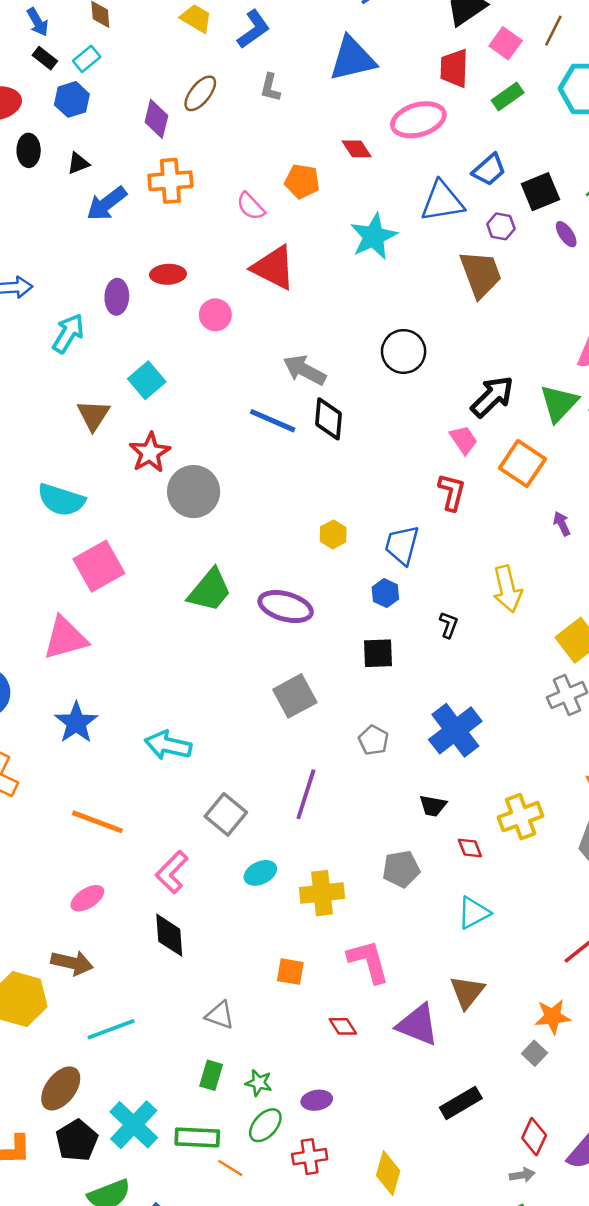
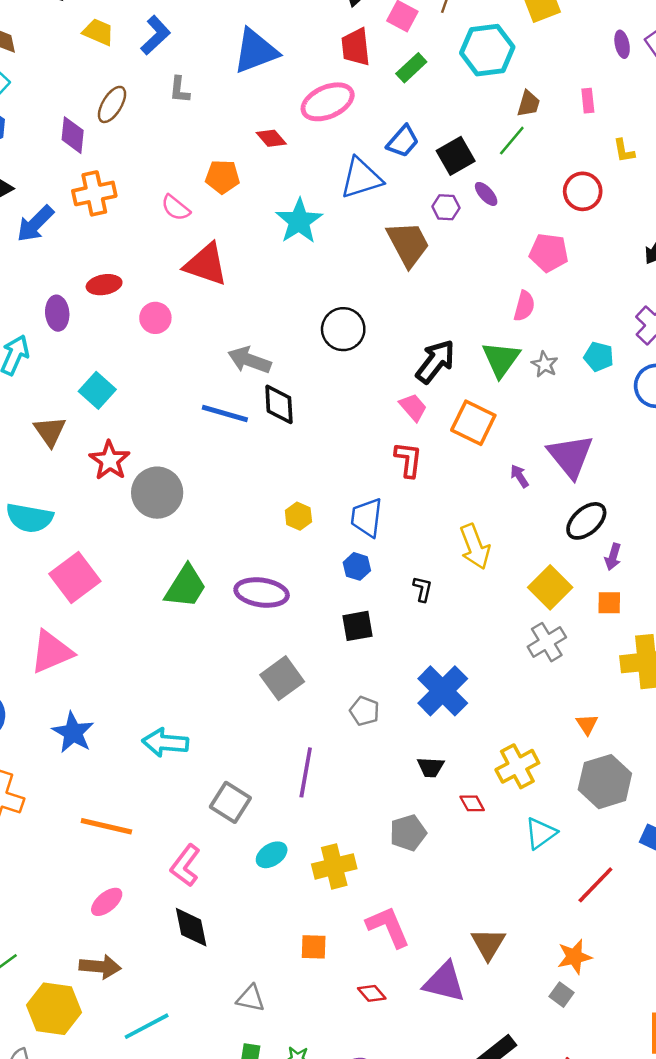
purple hexagon: (501, 226) -> (446, 207), moved
cyan triangle: (474, 913) -> (541, 833), moved

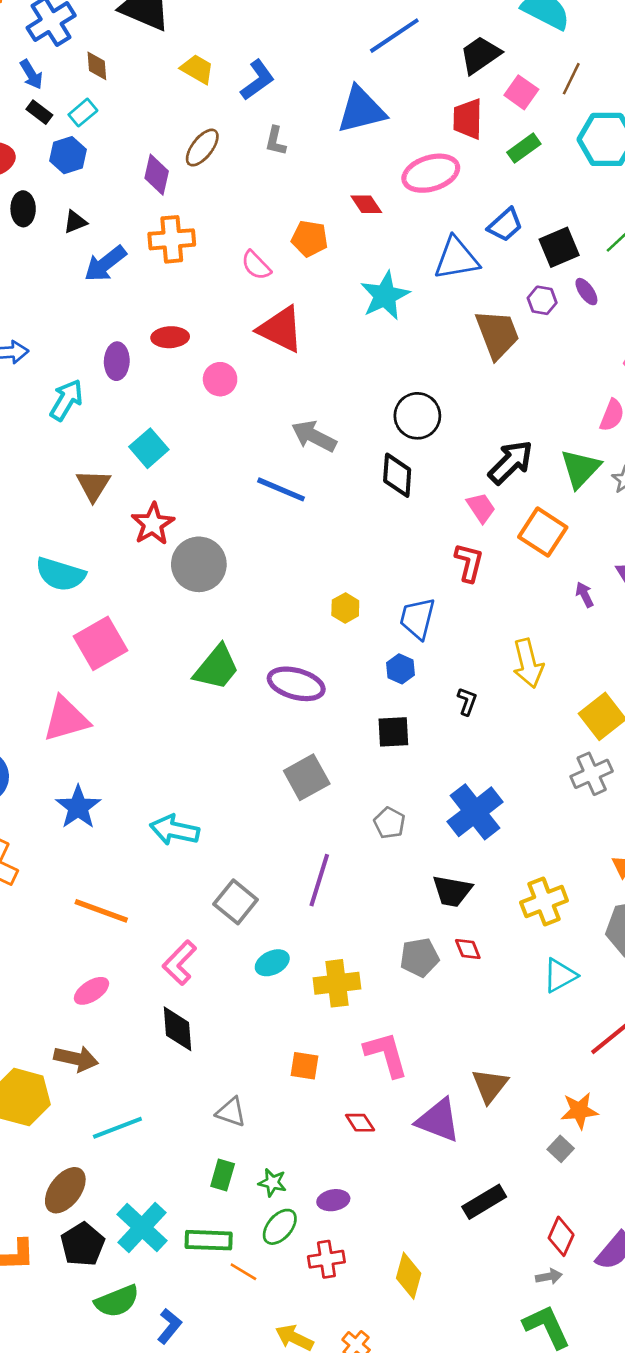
black diamond: (279, 404) -> (397, 475), moved
black trapezoid: (431, 767) -> (452, 891), size x1.4
red diamond: (472, 803) -> (468, 949), moved

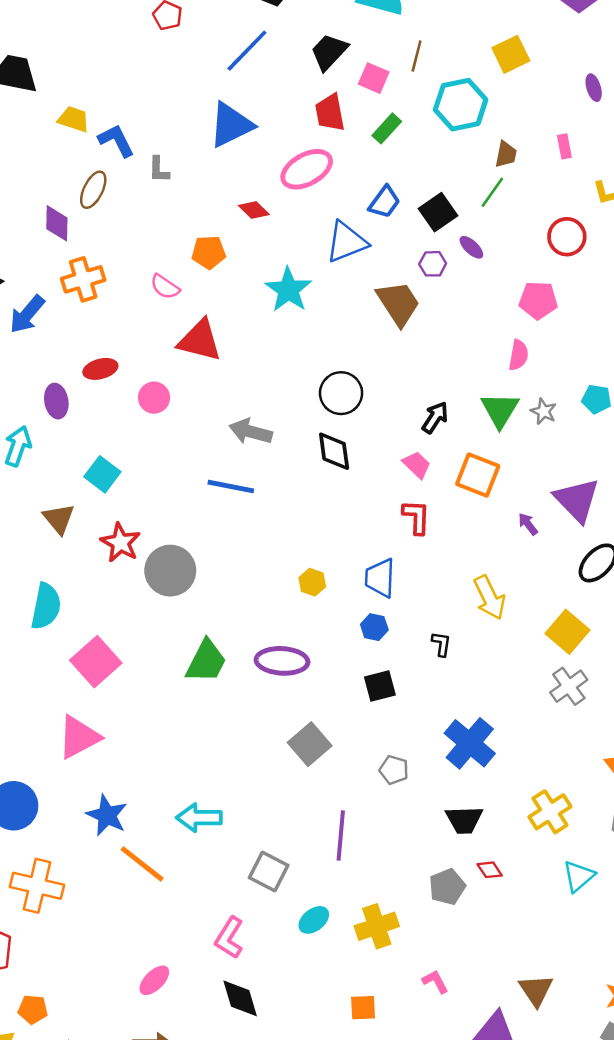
blue L-shape: (257, 80) -> (116, 141), moved, turned -69
black arrow: (511, 462) -> (435, 418), size x0.7
cyan semicircle: (60, 574) -> (46, 606), turned -84
orange line: (101, 911) -> (142, 864), moved, turned 30
pink L-shape: (386, 1054) -> (435, 982), size x0.6

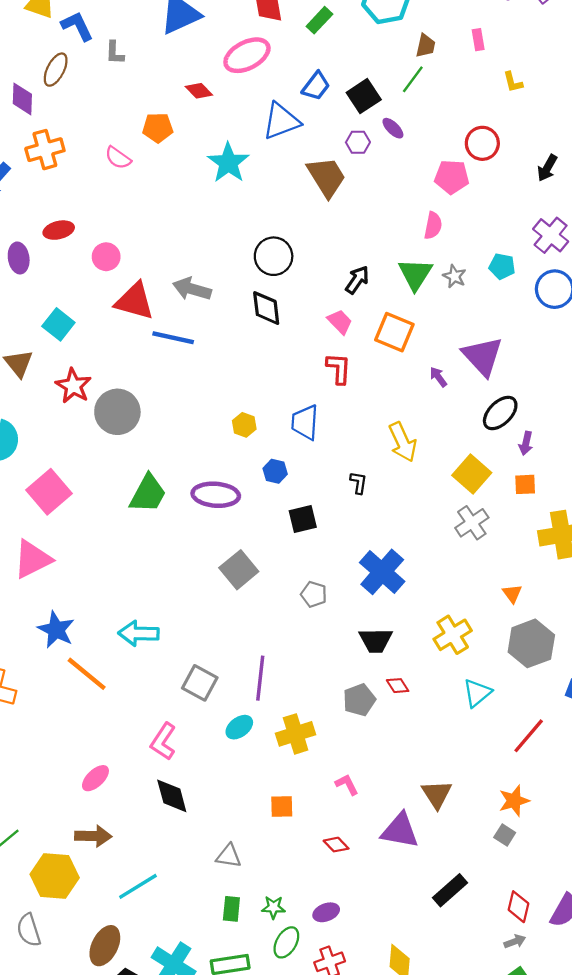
red circle: (567, 237) -> (482, 143), moved
red triangle: (200, 340) -> (135, 301), moved
blue hexagon: (374, 627) -> (275, 471), moved
purple line: (341, 835) -> (260, 678), moved

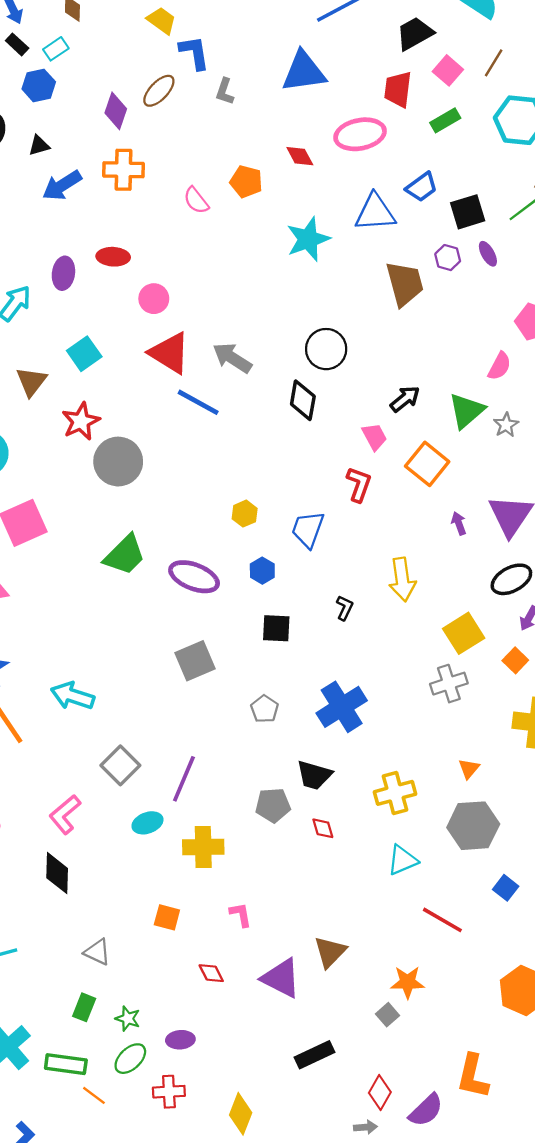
orange square: (525, 484) -> (515, 660), turned 30
gray pentagon: (359, 700) -> (273, 805), moved
red line: (529, 736) -> (442, 920), turned 63

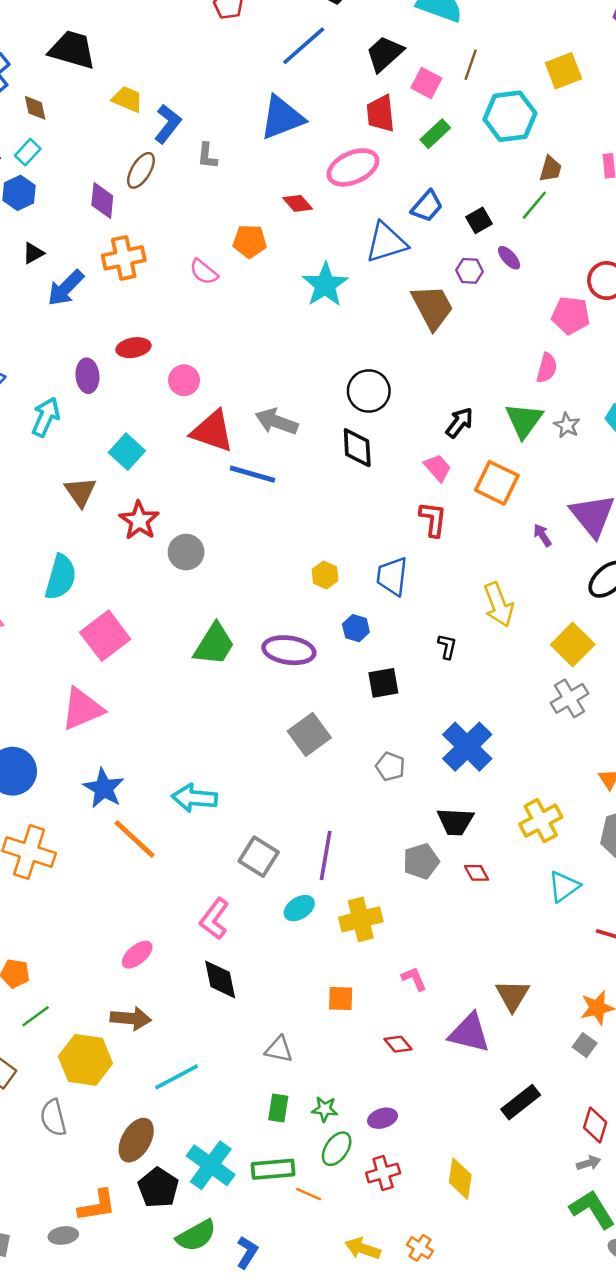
blue L-shape: (194, 53) -> (168, 124), turned 60
black square: (468, 212) -> (479, 220), size x0.7
gray circle: (118, 462) -> (186, 552), size x0.7

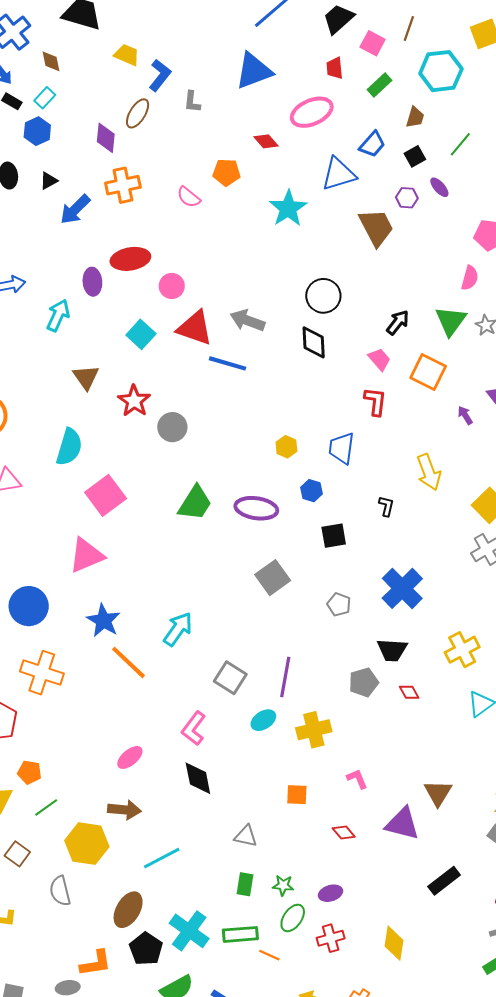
red trapezoid: (381, 114) -> (335, 68), size x0.7
brown trapezoid: (551, 169) -> (415, 117), moved
red ellipse: (133, 348) -> (130, 259), size x1.4
cyan square: (127, 452) -> (141, 334), moved
cyan arrow: (194, 798) -> (178, 629), turned 120

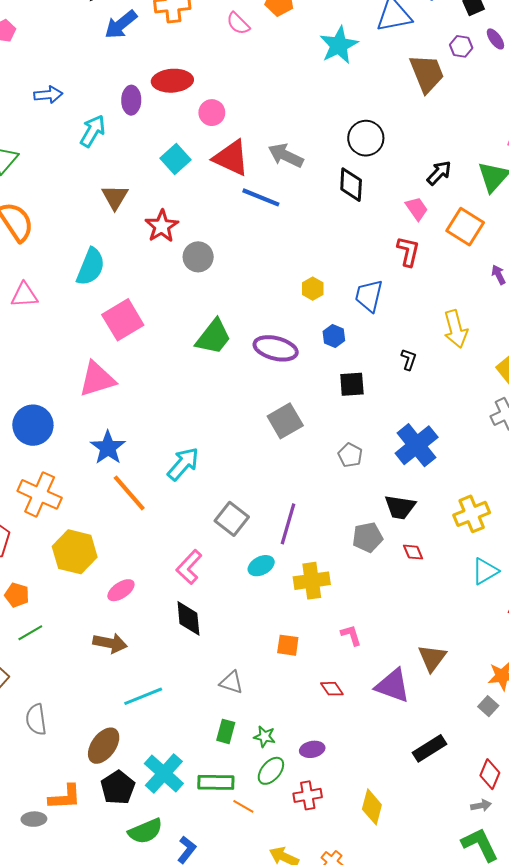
yellow hexagon: (87, 844) -> (75, 552), moved

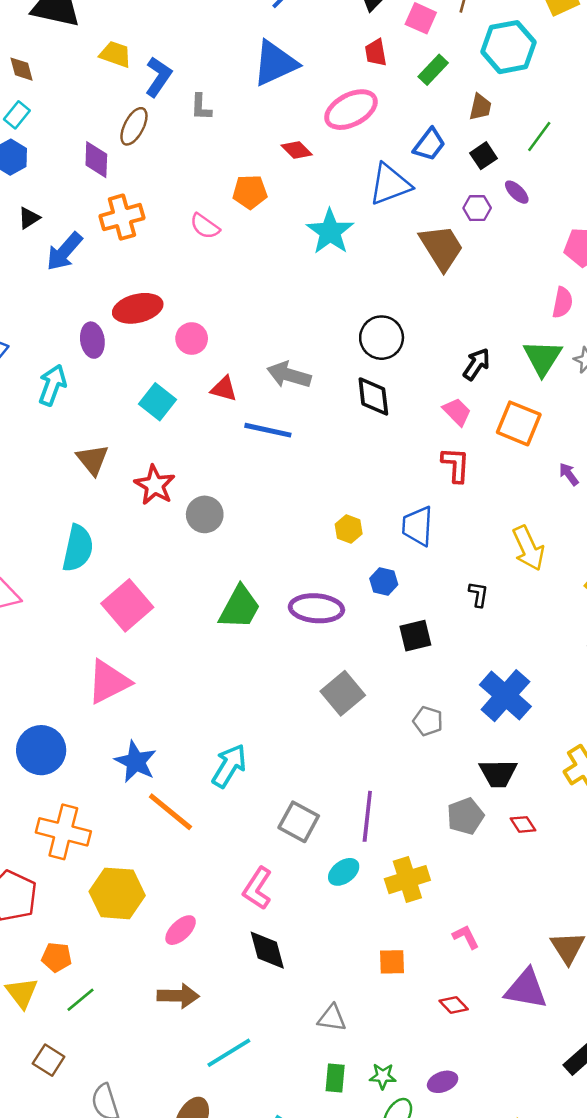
red triangle: (231, 158) -> (224, 389), size x0.6

